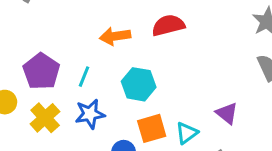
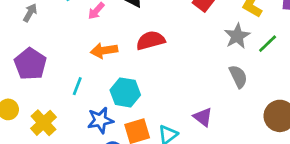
purple pentagon: (41, 71) -> (30, 64), moved
blue star: (90, 114) -> (100, 120), moved

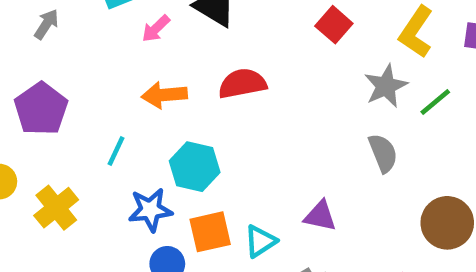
purple triangle: (203, 117) -> (320, 216), turned -30

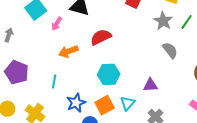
cyan hexagon: (195, 167) -> (109, 74), moved

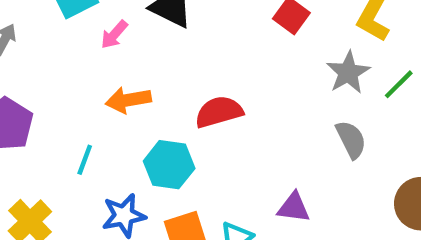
red semicircle: (101, 37) -> (219, 112), moved
cyan hexagon: (109, 74) -> (169, 165), moved

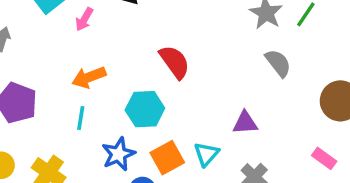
orange arrow: (128, 100) -> (89, 77), moved
red semicircle: (219, 112) -> (175, 62), turned 81

